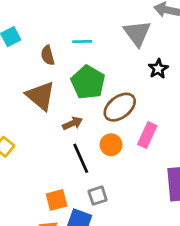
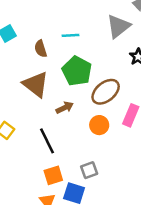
gray triangle: (137, 33) -> (118, 26), turned 30
black line: (81, 158) -> (47, 141), moved

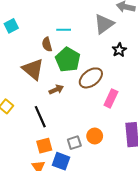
brown semicircle: (41, 49) -> (47, 44), moved
orange circle: (99, 125) -> (95, 136), moved

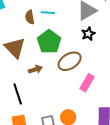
brown semicircle: (47, 44) -> (30, 17), moved
black star: (119, 50) -> (88, 34), moved

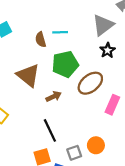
green pentagon: (49, 42) -> (65, 64), turned 30
black line: (18, 94) -> (50, 130), moved

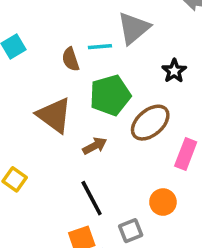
gray triangle: (103, 25) -> (134, 28), moved
orange circle: (96, 145) -> (163, 202), moved

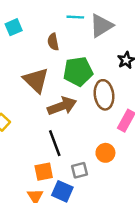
cyan line: (100, 47) -> (75, 17), moved
brown ellipse: (150, 123) -> (104, 95), turned -64
brown arrow: (95, 146) -> (62, 106), size x1.6

